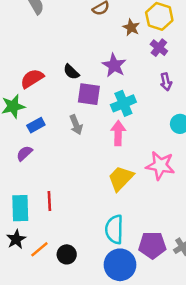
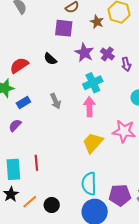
purple cross: (159, 48) -> (107, 54), moved
purple square: (89, 94) -> (64, 28), moved

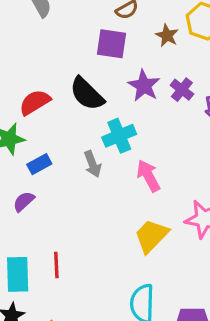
black semicircle: (50, 59) -> (87, 94), size x1.6
cyan cross: (93, 83) -> (119, 136), moved
pink arrow: (89, 107) -> (148, 176), turned -30

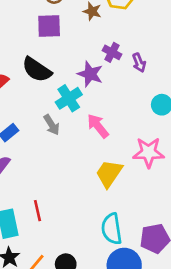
purple star: (144, 86) -> (90, 74), moved

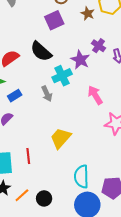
purple square: (49, 26) -> (54, 20), turned -30
pink arrow: (98, 126) -> (95, 95), moved
yellow trapezoid: (109, 174) -> (61, 138), moved

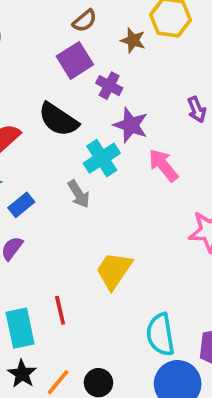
purple cross: (98, 46) -> (109, 86), moved
pink arrow: (95, 95) -> (163, 165), moved

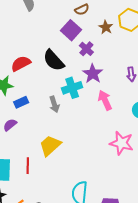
purple square: (75, 60) -> (71, 30), turned -30
yellow trapezoid: (114, 271) -> (50, 146), moved

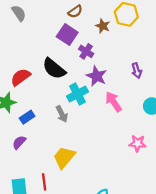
pink star: (121, 143) -> (138, 143), size x0.7

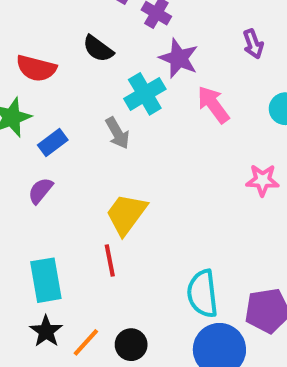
black semicircle: (54, 69) -> (98, 49), size x0.7
red semicircle: (21, 77) -> (36, 68), turned -126
red line: (44, 182) -> (110, 261), moved

